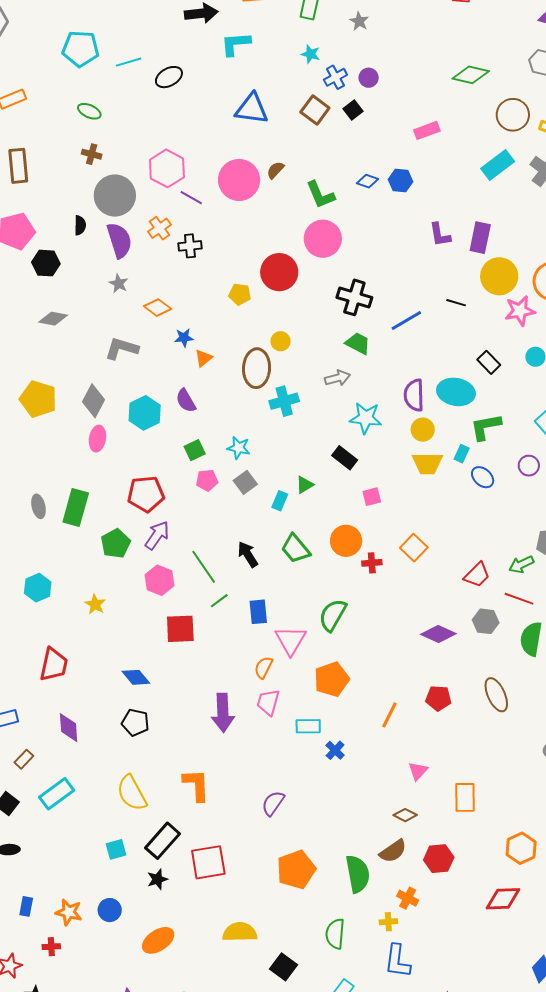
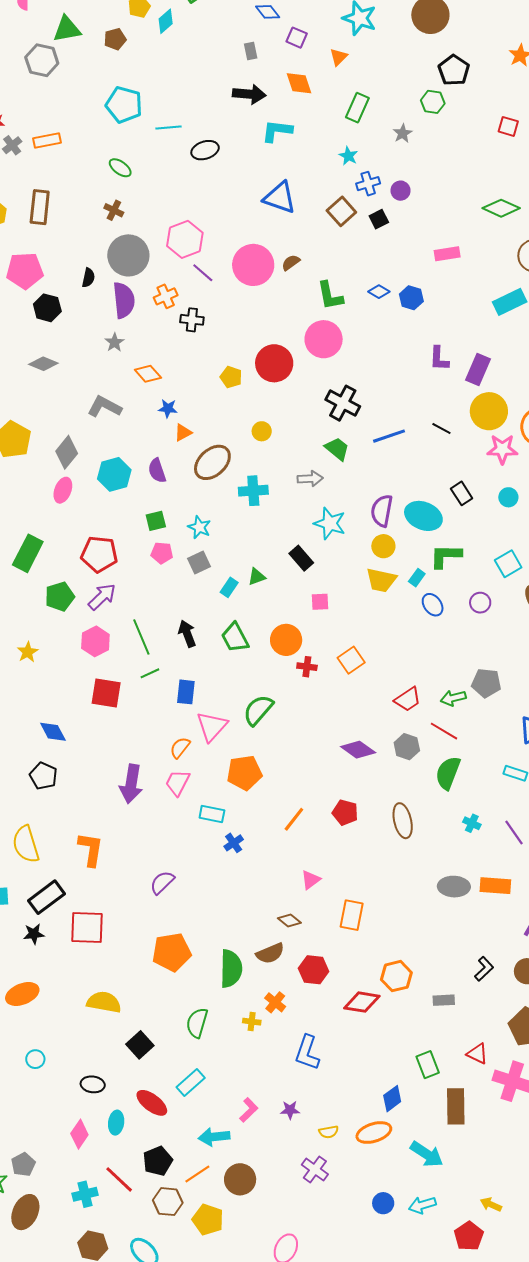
brown ellipse: (257, 368) -> (212, 462), moved, turned 33
red diamond: (503, 899) -> (362, 1002), moved
blue L-shape: (397, 961) -> (307, 1053), moved

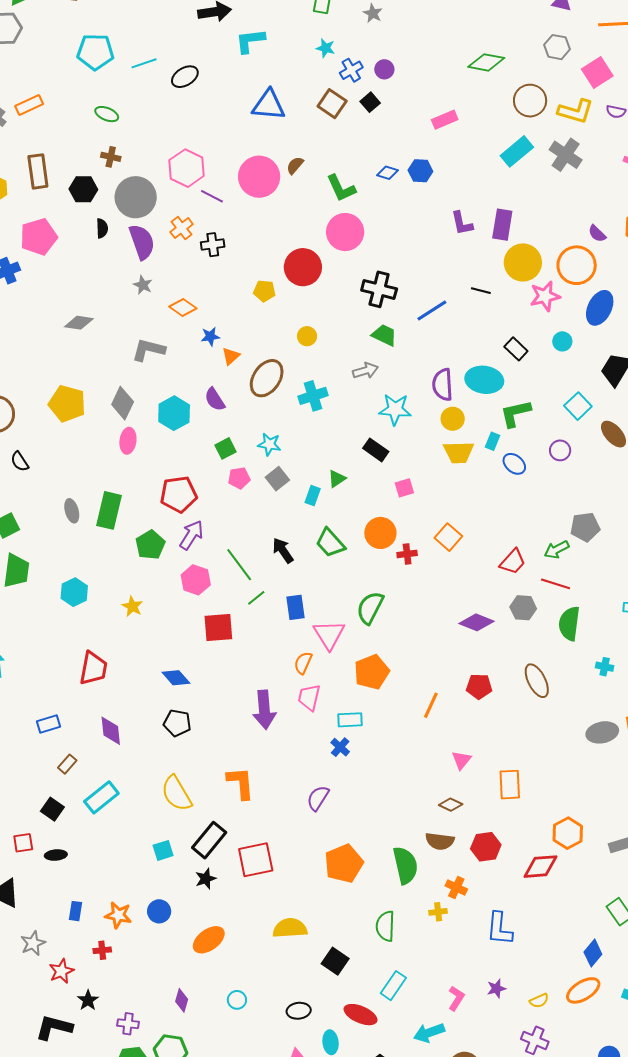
black hexagon: (47, 308) -> (83, 189), moved
blue cross: (234, 843) -> (340, 747), moved
brown semicircle: (270, 953) -> (440, 841), turned 44

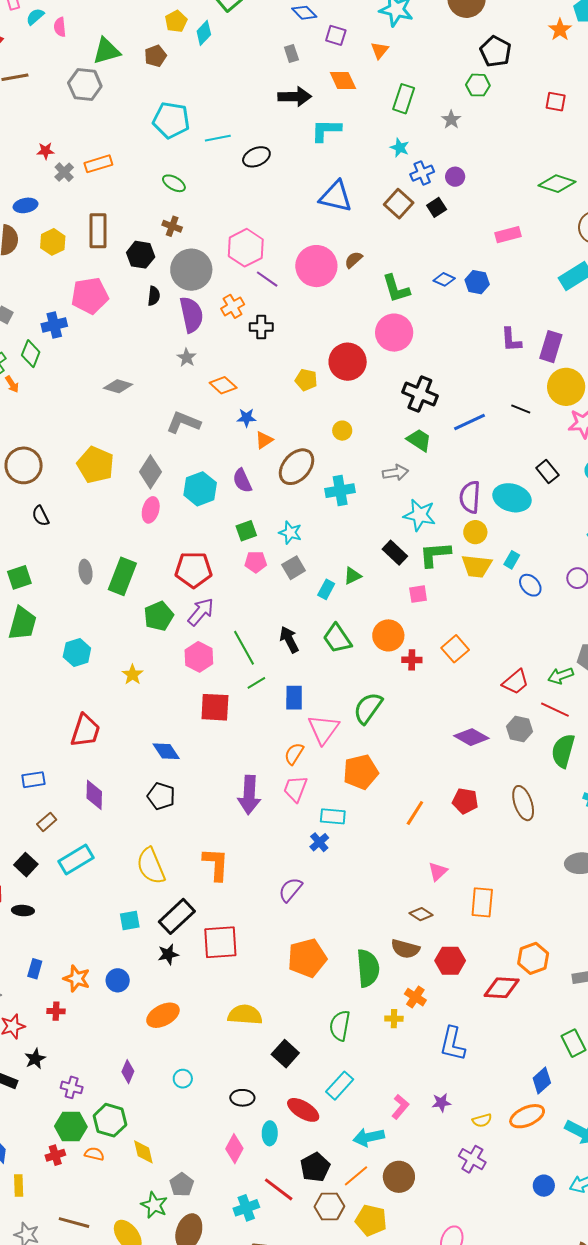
green L-shape: (515, 413) -> (435, 554), moved

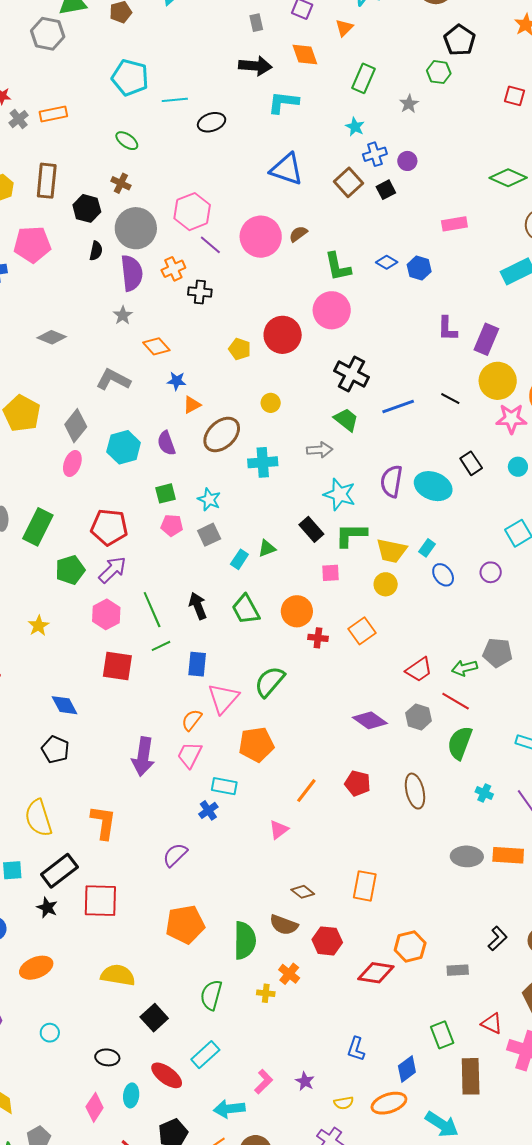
yellow circle: (475, 532) -> (386, 584), moved
pink triangle: (438, 871) -> (279, 830), moved
black star: (168, 954) -> (47, 908), turned 30
blue L-shape: (452, 1044) -> (356, 1049), moved, size x0.7
purple star: (441, 1103) -> (305, 1081), turned 30

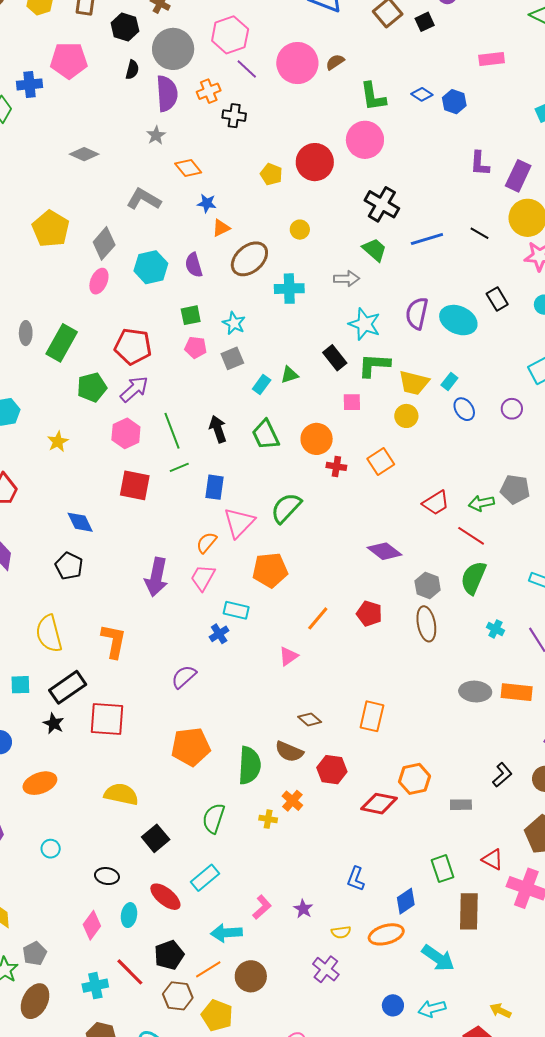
gray hexagon: (419, 717) -> (428, 586), moved

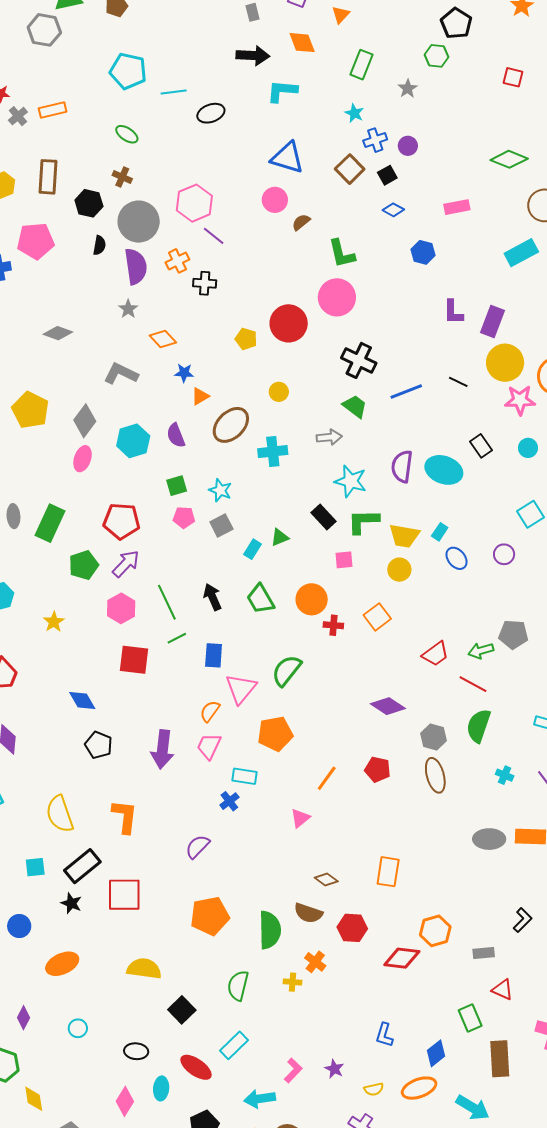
pink circle: (297, 63) -> (275, 200), moved, size x0.6
blue diamond: (422, 94) -> (393, 210), moved
black pentagon: (69, 566) -> (99, 745), moved
red triangle: (493, 859) -> (503, 990), moved

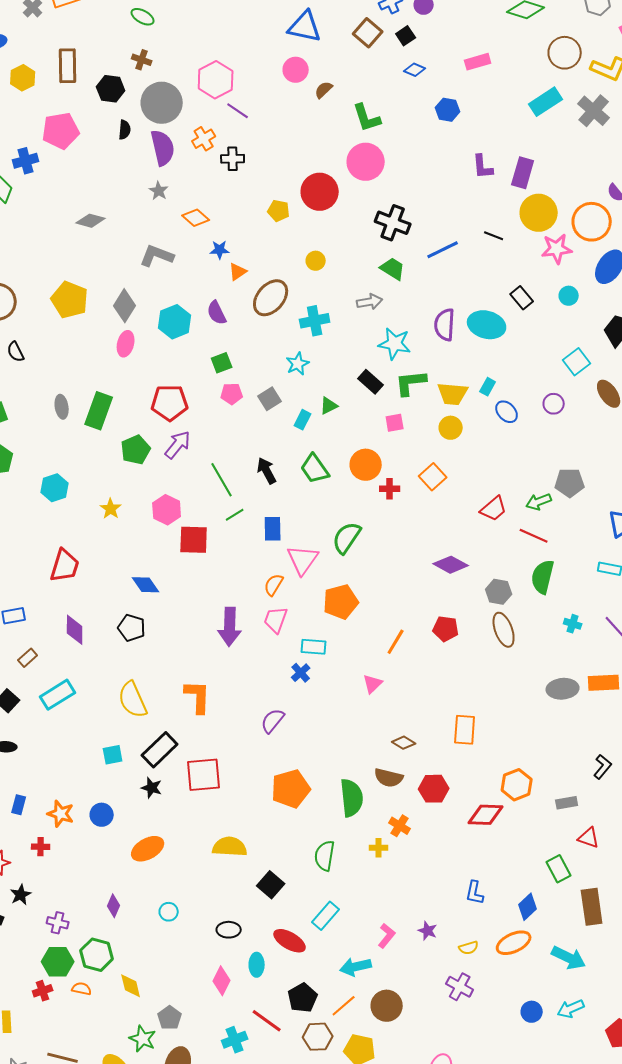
cyan star: (220, 490) -> (298, 364), moved, turned 30
pink hexagon: (121, 608) -> (167, 510), moved
black pentagon: (99, 745) -> (132, 628), moved

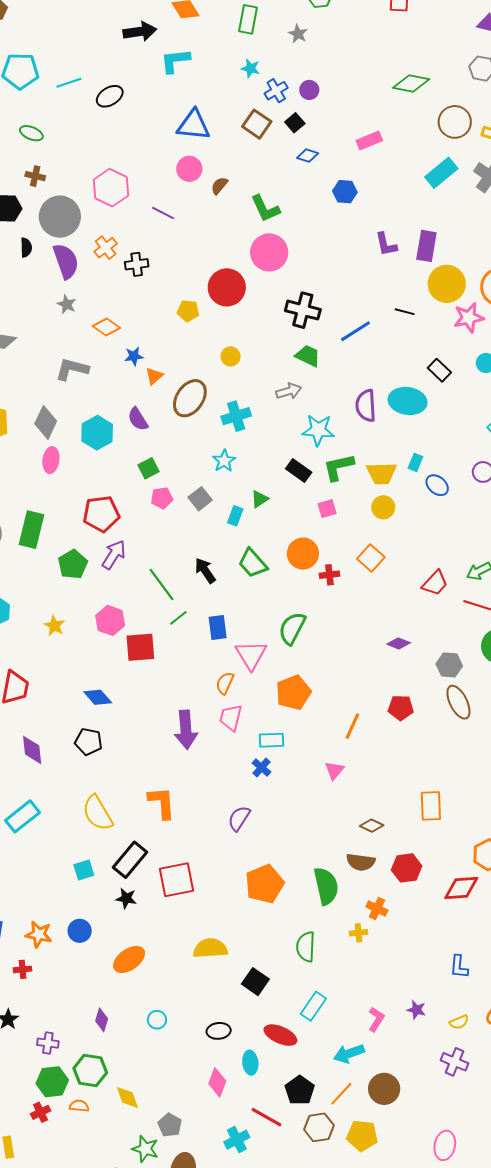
purple line: (238, 111) -> (163, 213), moved
purple diamond: (451, 565) -> (399, 643), size x0.7

